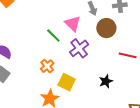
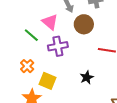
purple cross: (79, 48) -> (58, 46), turned 30

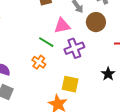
pink triangle: (50, 22) -> (62, 26), turned -42
orange cross: (27, 66) -> (39, 62), moved

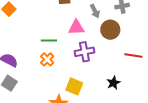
green line: (46, 42) -> (49, 41), moved, turned -42

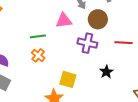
purple cross: (84, 52) -> (87, 43), moved, turned 30

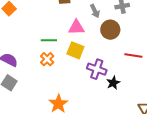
purple cross: (87, 43) -> (97, 69), moved
yellow square: (68, 79) -> (75, 50), moved

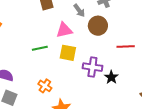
orange cross: (47, 59) -> (45, 86), moved

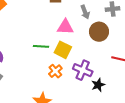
green line: (40, 48) -> (41, 46), moved
orange cross: (45, 86) -> (55, 71), moved

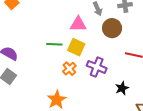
black star: (98, 85) -> (122, 88), moved

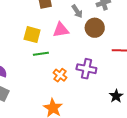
yellow square: (76, 47) -> (32, 35), moved
black star: (122, 88) -> (116, 96), moved

